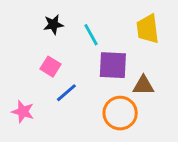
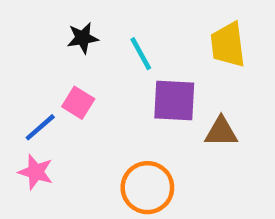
blue line: (66, 93) -> (40, 127), moved
orange circle: (120, 113) -> (147, 188), moved

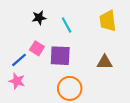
purple square: (174, 100) -> (60, 56), moved

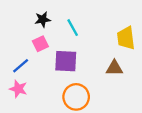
yellow trapezoid: (108, 21) -> (126, 38), moved
pink square: (37, 48) -> (40, 44), moved, turned 32

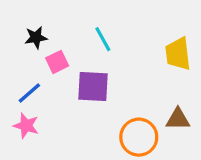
black star: (43, 19) -> (36, 37), moved
brown triangle: (114, 68) -> (178, 119), moved
orange circle: (76, 97) -> (139, 137), moved

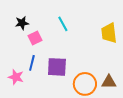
purple square: (93, 86) -> (57, 67), moved
blue line: (29, 93) -> (32, 63), moved, turned -35
brown triangle: (178, 119) -> (109, 82), moved

